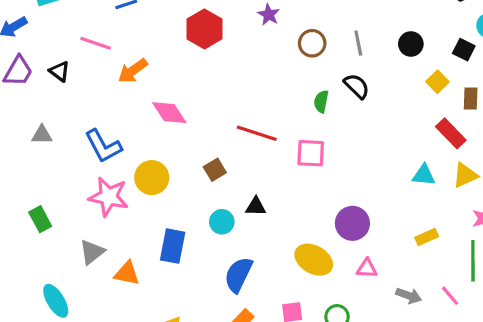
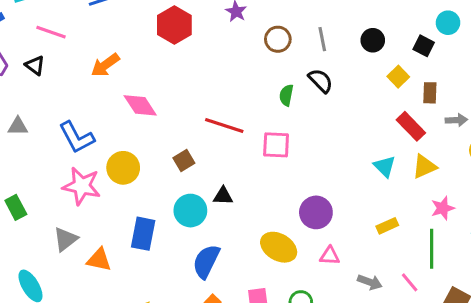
pink line: (96, 43) -> (51, 32), moved
cyan triangle: (424, 175) -> (385, 166), turned 40
cyan circle: (222, 222) -> (190, 211), size x1.4

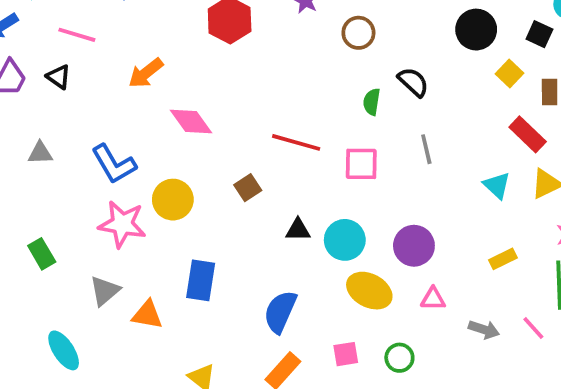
gray line: (322, 39) -> (426, 149), moved
black circle: (373, 40) -> (476, 30), size x1.4
cyan circle: (190, 211) -> (345, 240), moved

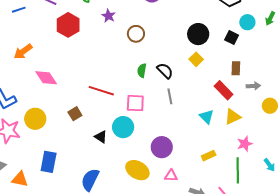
yellow square: (509, 74) -> (196, 59), moved
black semicircle: (413, 82) -> (165, 71), moved
black triangle: (298, 230) -> (101, 137), turned 32
cyan circle: (345, 240) -> (123, 127), moved

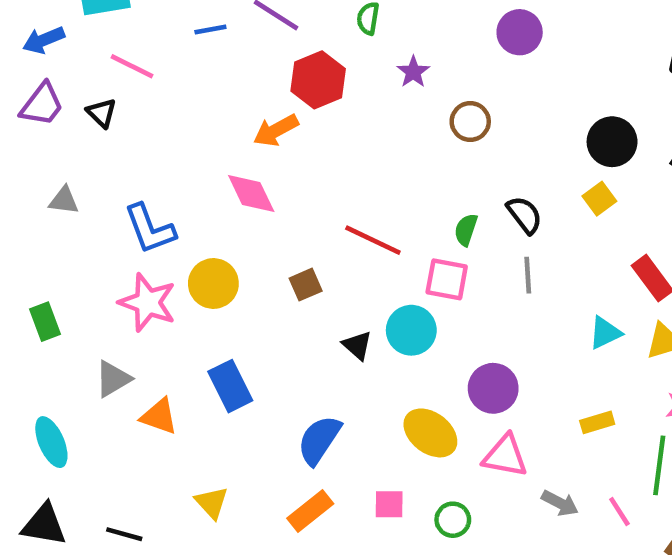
orange arrow: (23, 52) -> (276, 130), moved
green semicircle: (142, 70) -> (466, 230), moved
cyan triangle: (207, 117) -> (605, 333), turned 42
blue rectangle: (49, 162) -> (230, 386), turned -45
pink triangle: (171, 176) -> (505, 456), size x1.5

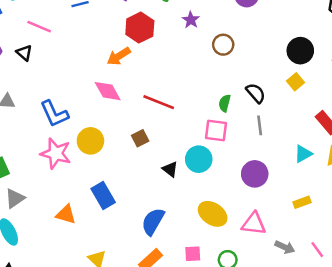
red line: (373, 240) -> (159, 102), moved
gray triangle: (113, 379) -> (15, 198), moved
purple circle: (493, 388) -> (255, 174), moved

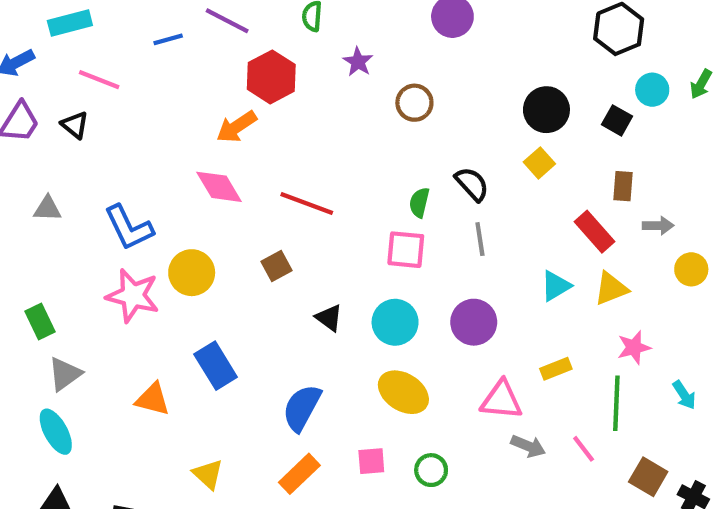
cyan circle: (199, 159) -> (395, 322), moved
pink triangle: (254, 224) -> (501, 400), moved

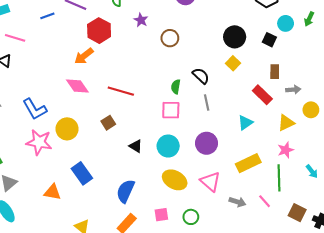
yellow triangle: (611, 289) -> (286, 123), moved
yellow rectangle: (556, 369) -> (248, 163), size x1.6
pink triangle: (501, 400) -> (210, 182), moved, turned 40

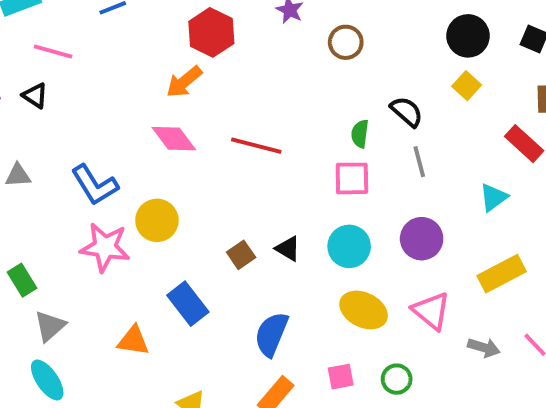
brown square: (108, 123) -> (241, 255), moved

